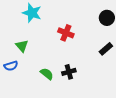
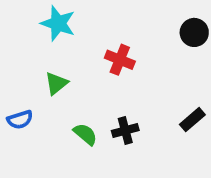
green triangle: (22, 46) -> (56, 83), moved, turned 32
black rectangle: (106, 49) -> (192, 120), moved

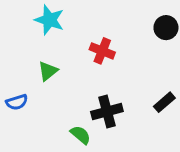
black cross: (125, 130) -> (107, 112), size x1.4
green semicircle: (85, 134) -> (80, 135), moved

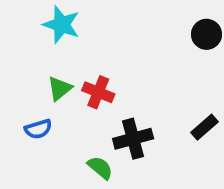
red cross: (102, 51) -> (98, 92), moved
blue semicircle: (17, 102) -> (38, 129), moved

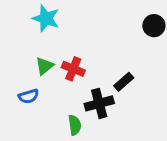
black rectangle: (205, 127) -> (124, 82), moved
green semicircle: (100, 168) -> (75, 125), turned 42

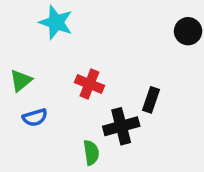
green triangle: (44, 66) -> (21, 80), moved
black rectangle: (124, 82) -> (151, 100), turned -30

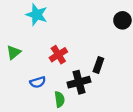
red cross: (89, 84) -> (58, 55), turned 36
blue semicircle: (35, 117) -> (38, 82), moved

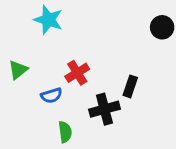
blue semicircle: (38, 82) -> (51, 96), moved
green semicircle: (59, 99) -> (65, 132), moved

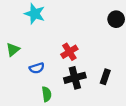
red cross: (77, 73) -> (69, 52), moved
black rectangle: (130, 86) -> (105, 77), moved

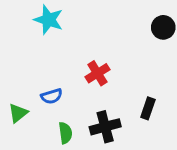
green triangle: (13, 50) -> (18, 113), moved
black cross: (75, 78) -> (105, 127), moved

